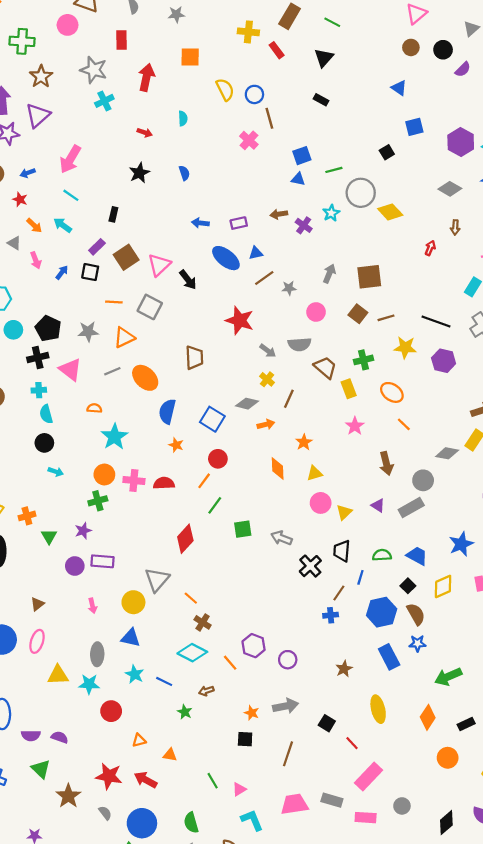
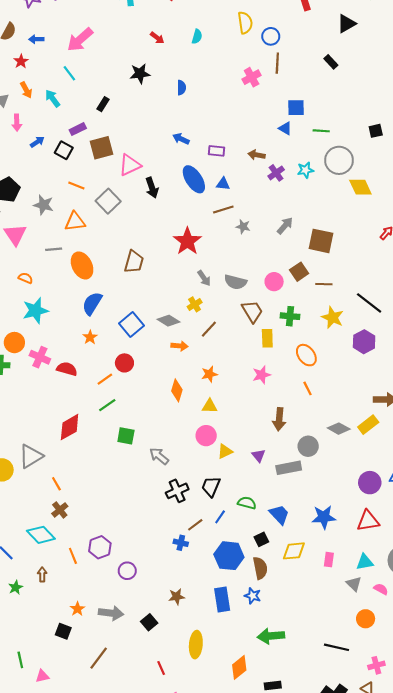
pink circle: (316, 312) -> (274, 282), moved
brown arrow: (206, 691) -> (42, 575), turned 88
black square: (327, 723) -> (149, 622), moved

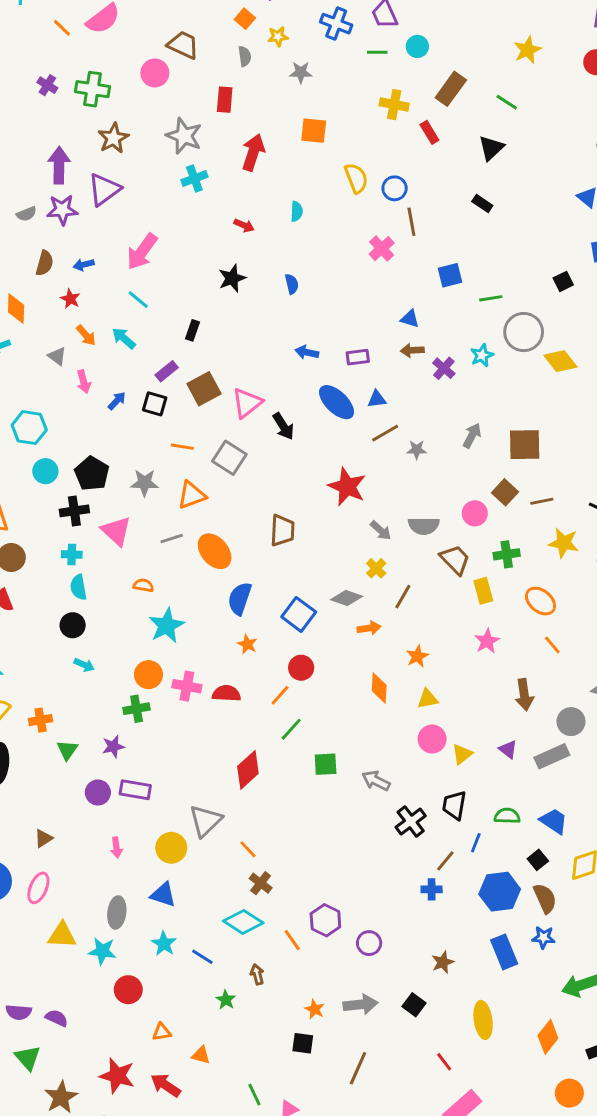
blue triangle: (285, 128) -> (410, 319), moved

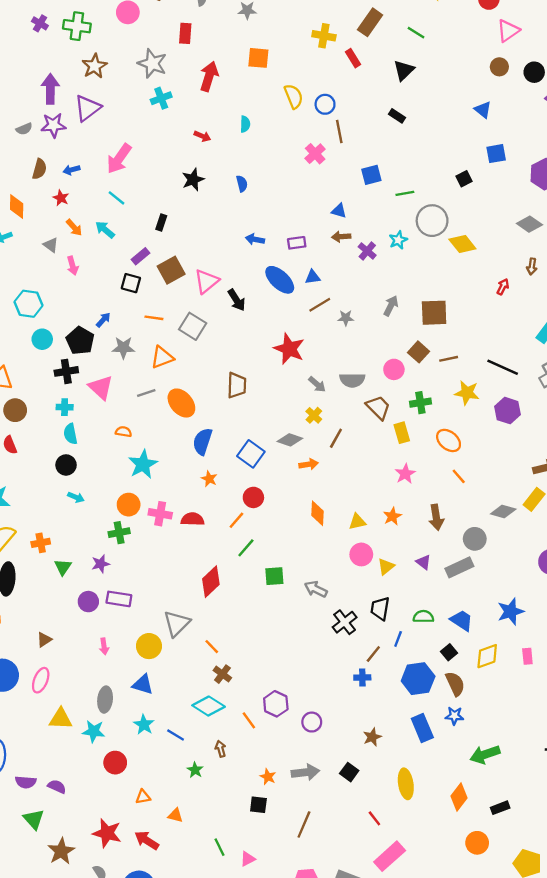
blue arrow: (117, 401) -> (103, 320), moved
orange star: (417, 656) -> (392, 516), moved

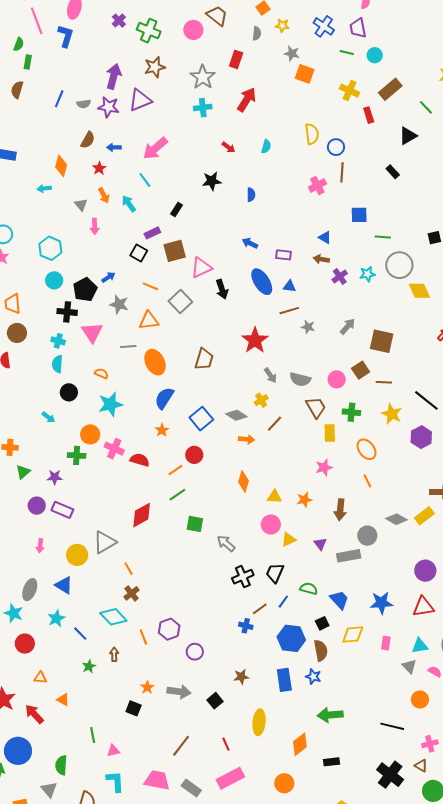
orange square: (258, 58) -> (305, 74), moved
black circle: (66, 465) -> (69, 392), moved
brown line: (304, 825) -> (181, 746), moved
orange circle: (477, 843) -> (284, 783), moved

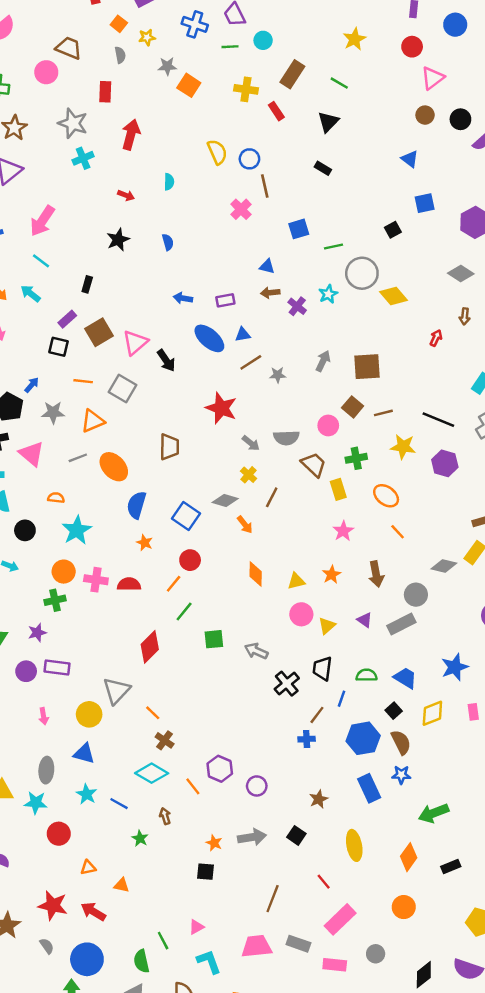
orange square: (305, 74) -> (189, 85), turned 30
orange arrow: (247, 439) -> (245, 525), turned 63
green line: (93, 735) -> (163, 941), moved

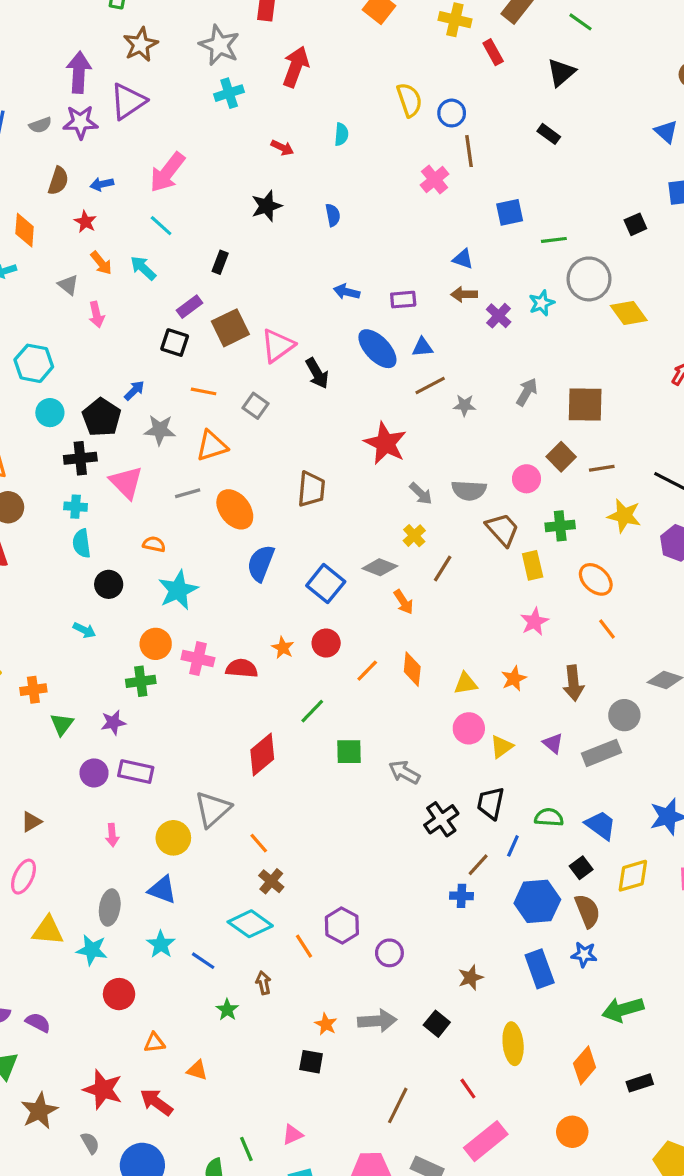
gray square: (123, 389) -> (256, 406), size x0.7
orange star: (145, 543) -> (283, 648), moved
orange line: (174, 584) -> (367, 671), moved

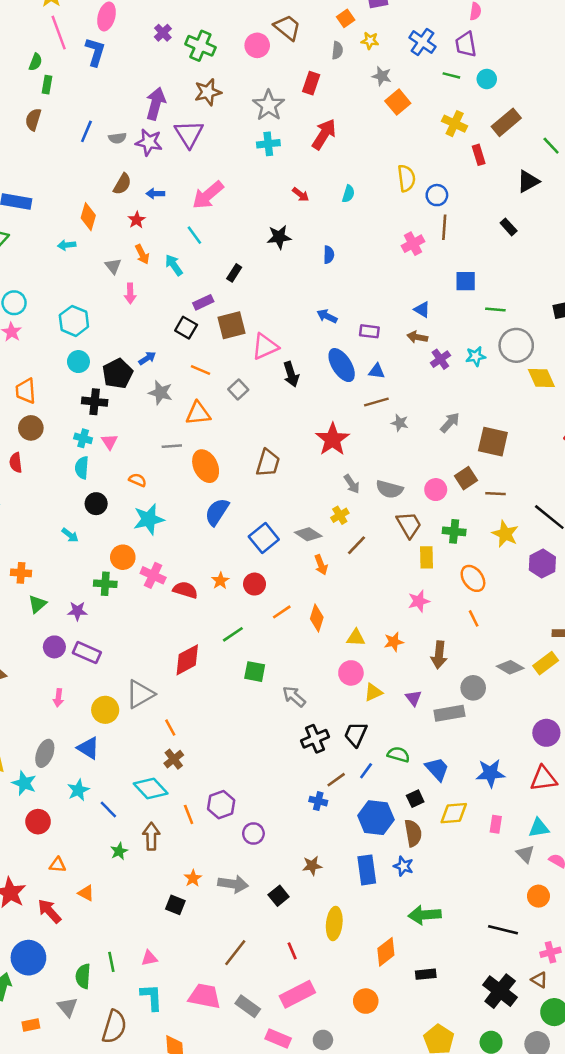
purple triangle: (128, 101) -> (189, 134), turned -40
pink triangle: (126, 482) -> (110, 442), moved, size x0.6
brown arrow: (263, 983) -> (151, 836), size x1.5

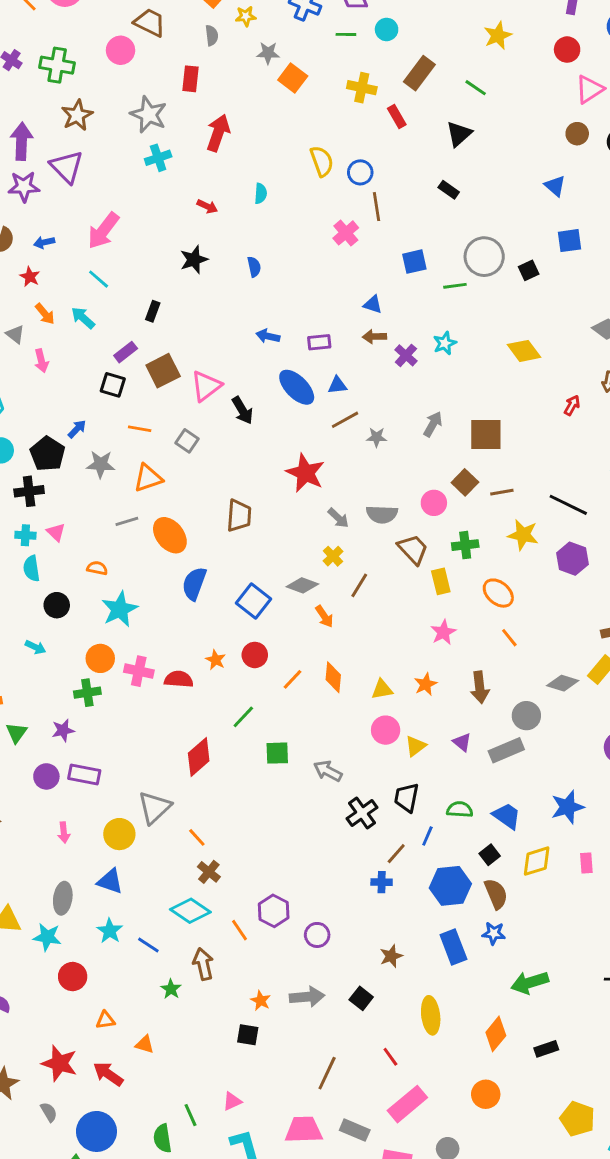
gray circle: (516, 345) -> (484, 257), moved

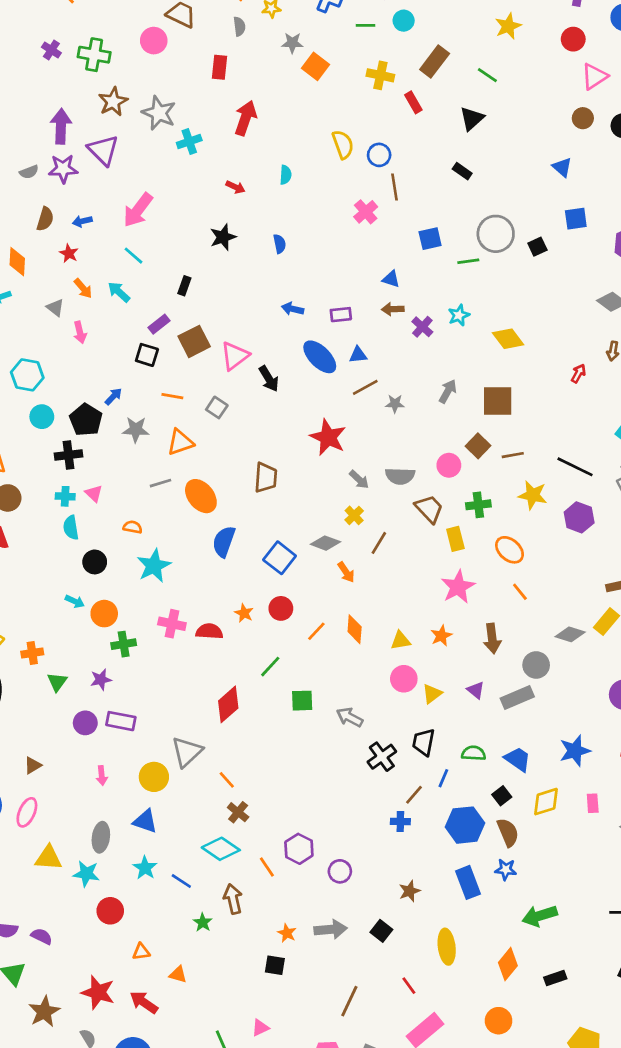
gray star: (149, 115) -> (159, 113), moved
yellow diamond: (524, 351) -> (508, 339), moved
pink star: (443, 632) -> (458, 587), size x1.4
orange circle: (100, 658) -> (104, 614), moved

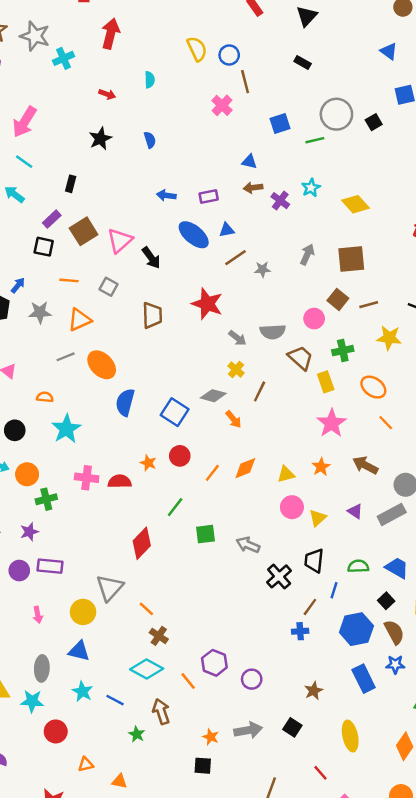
brown trapezoid: (266, 478) -> (152, 315), moved
orange diamond: (355, 629) -> (245, 468), turned 70
brown arrow: (492, 638) -> (365, 465), turned 130

